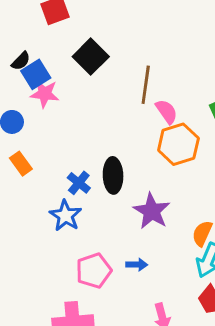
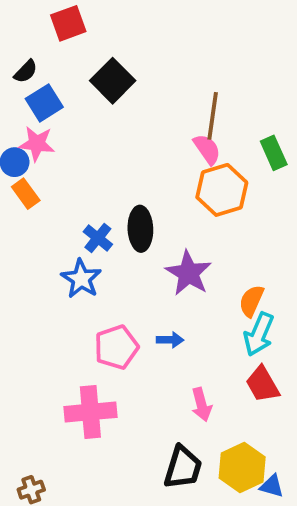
black semicircle: (21, 61) -> (26, 71), moved
brown line: (146, 85) -> (213, 116), moved
pink star: (45, 94) -> (37, 144), moved
orange rectangle: (21, 164) -> (26, 194), moved

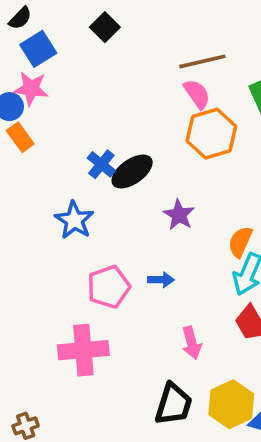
black square: (113, 81) -> (105, 27), size x0.7
brown line: (213, 116) -> (202, 61), turned 69
black ellipse: (140, 229) -> (132, 172), turned 57
blue cross: (98, 238) -> (101, 164), moved
purple star: (189, 273) -> (179, 215), size x0.7

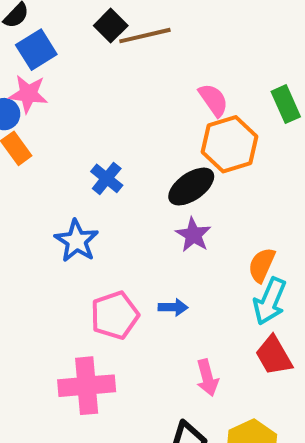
brown line: (202, 61) -> (145, 36), moved
black ellipse: (132, 172) -> (191, 187), moved

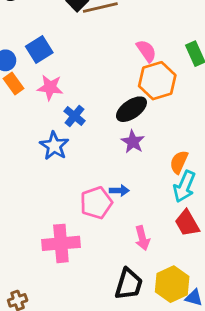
blue square: (36, 50) -> (39, 50), moved
pink star: (28, 94) -> (50, 87), moved
blue cross: (107, 178) -> (75, 116), moved
pink pentagon: (115, 315) -> (96, 203), moved

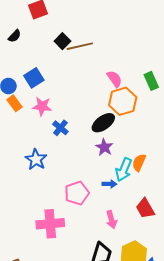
blue star: (54, 146) -> (36, 159), moved
cyan arrow: (184, 186) -> (124, 170), moved
blue arrow: (119, 191) -> (109, 184), moved

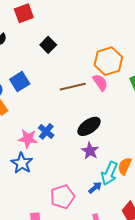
brown line: (80, 46) -> (73, 87), moved
orange hexagon: (123, 101) -> (108, 61), moved
pink star: (42, 106) -> (28, 139), moved
blue arrow: (109, 184) -> (95, 188), turned -40

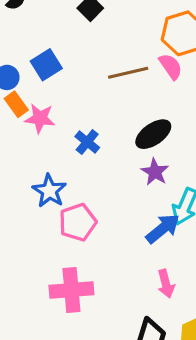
pink star: (28, 139) -> (40, 118), moved
blue arrow: (95, 188) -> (163, 229), size x1.6
pink pentagon: (63, 197) -> (78, 222), moved

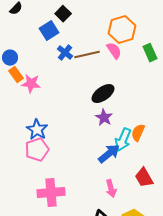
blue square: (46, 65) -> (49, 31), moved
blue cross: (87, 142) -> (65, 53), moved
pink pentagon: (78, 222) -> (37, 150), moved

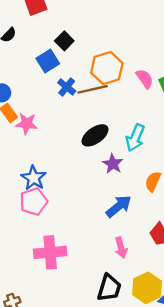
orange hexagon: (122, 30) -> (107, 68), moved
pink semicircle: (114, 51) -> (145, 79), moved
black ellipse: (103, 94) -> (95, 135), moved
cyan arrow: (123, 140) -> (135, 138), moved

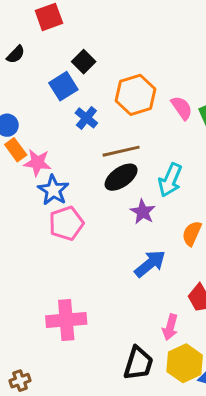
brown line: (93, 89) -> (121, 151), moved
blue star: (34, 178) -> (53, 190), moved
pink pentagon: (34, 202) -> (66, 223), moved
pink arrow: (121, 248) -> (170, 327), moved, turned 30

